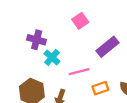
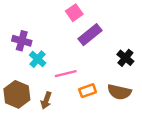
pink square: (80, 21) -> (74, 13), moved
purple rectangle: (107, 47) -> (90, 35), moved

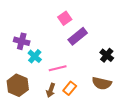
orange rectangle: (88, 91) -> (70, 88), moved, turned -32
brown arrow: (46, 100) -> (51, 90), moved

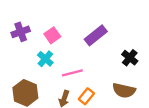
pink square: (65, 18) -> (52, 35), moved
purple cross: (22, 41) -> (21, 32), moved, turned -35

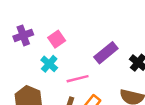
purple rectangle: (96, 35) -> (106, 53), moved

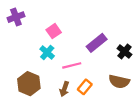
purple cross: (23, 35) -> (16, 17), moved

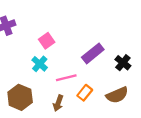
brown semicircle: (119, 82) -> (117, 95), turned -36
orange rectangle: (85, 87) -> (85, 93), moved

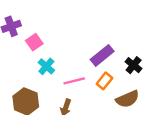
pink square: (47, 41) -> (34, 42), moved
orange rectangle: (85, 93) -> (104, 81), moved

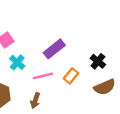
purple rectangle: (102, 55) -> (54, 49), moved
brown semicircle: (127, 99) -> (105, 87), moved

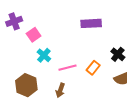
purple rectangle: (54, 49) -> (91, 23), moved, turned 36

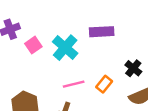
cyan cross: (44, 55) -> (65, 48), moved, size x1.5

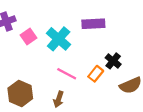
black cross: (133, 68) -> (113, 61), moved
pink line: (74, 84) -> (67, 74), turned 42

